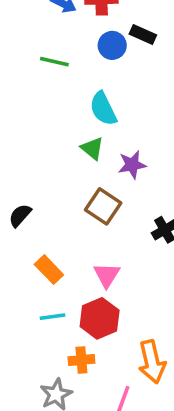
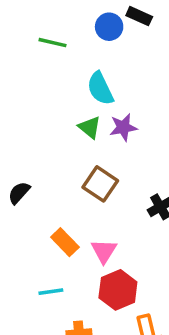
purple star: (132, 165) -> (123, 127), moved
orange rectangle: (49, 270) -> (65, 242), moved
red hexagon: (100, 318) -> (118, 290), moved

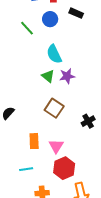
blue circle: (109, 27) -> (50, 19), moved
green line: (53, 43) -> (27, 28), turned 35
orange rectangle: (65, 242) -> (34, 141), turned 42

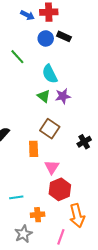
black rectangle: (76, 13) -> (64, 36), moved
green line: (27, 28) -> (17, 57), moved
orange rectangle: (34, 141) -> (34, 149), moved
cyan line: (26, 169) -> (16, 197), moved

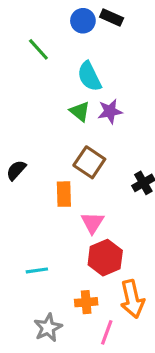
orange cross: (38, 215) -> (86, 302), moved

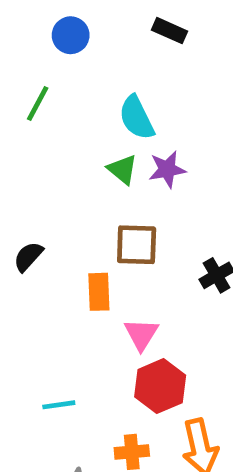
blue circle: (83, 21) -> (71, 35), moved
green line: (38, 49) -> (38, 104), moved, turned 70
brown square: (89, 162) -> (137, 245), turned -32

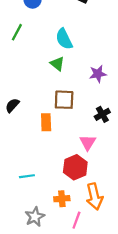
purple star: (167, 169) -> (98, 74), moved
pink triangle: (141, 334) -> (88, 142), moved

